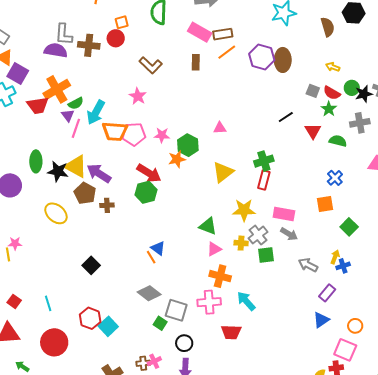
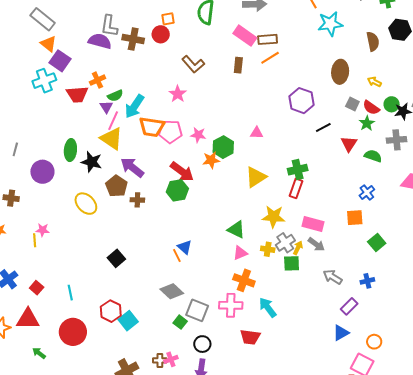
purple hexagon: (262, 57) -> (302, 101), moved
brown ellipse: (283, 60) -> (340, 72), moved
orange cross: (57, 89) -> (98, 80), size x0.6
yellow triangle: (76, 166) -> (112, 139), moved
yellow arrow: (335, 257) -> (298, 248), moved

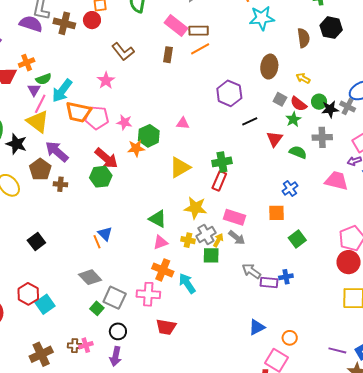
purple rectangle: (349, 306) -> (269, 282), moved, turned 48
cyan arrow: (268, 307) -> (187, 283), moved

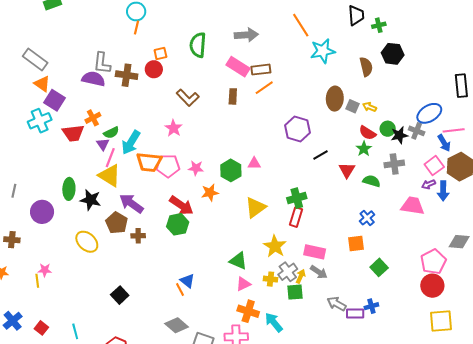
gray square: (280, 99) -> (353, 106), moved
green hexagon: (149, 136) -> (231, 170), moved
yellow star: (195, 208) -> (275, 246), turned 30

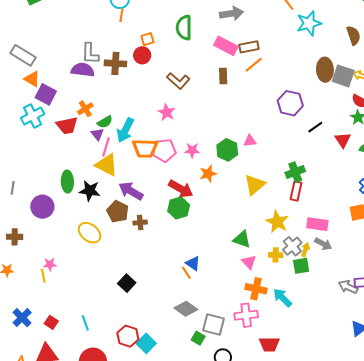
gray square: (353, 106) -> (343, 76), size x1.6
pink triangle: (243, 284) -> (249, 262), turned -42
gray arrow: (337, 304) -> (348, 287), moved

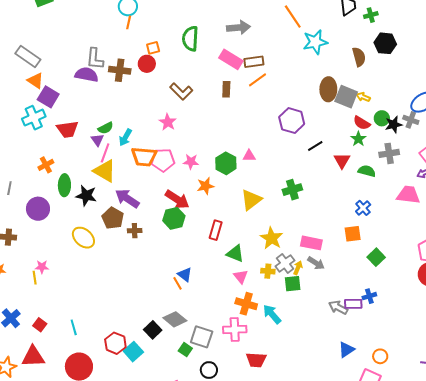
orange cross: (85, 109) -> (46, 165), moved
cyan arrow: (125, 130) -> (125, 137), size x0.7
red rectangle: (296, 191) -> (216, 230), moved
black square: (127, 283) -> (153, 330), moved

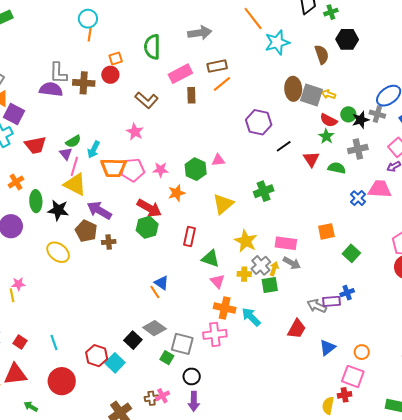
pink rectangle: (231, 59) -> (180, 74), moved, turned -55
blue cross: (363, 208) -> (358, 198), moved
red trapezoid: (256, 360) -> (297, 329), moved, turned -60

